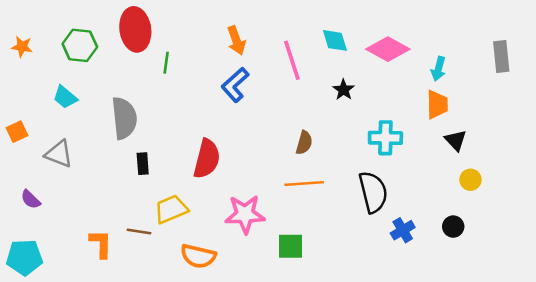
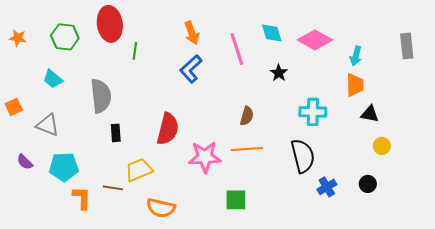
black triangle: (456, 140) -> (370, 114), turned -36
pink star: (245, 214) -> (205, 157), moved
cyan pentagon: (24, 257) -> (64, 167), moved

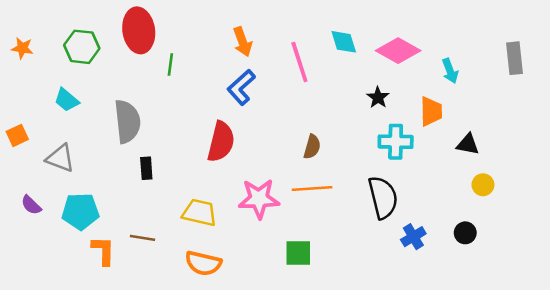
cyan arrow: (356, 56) -> (450, 71), turned -36
black star: (279, 73) -> (378, 97), moved
orange trapezoid: (355, 85) -> (431, 111), moved
red semicircle: (168, 129) -> (221, 142), moved
yellow trapezoid: (139, 170) -> (199, 213), moved, turned 36

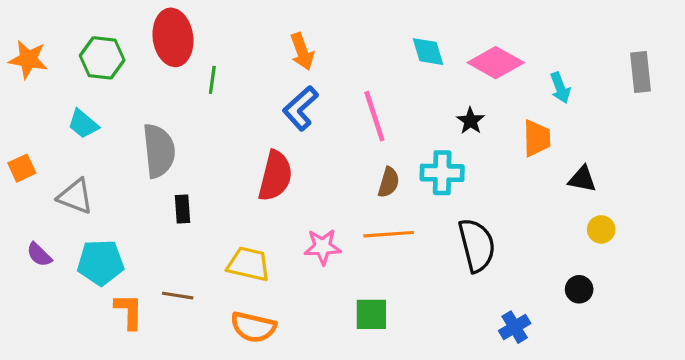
orange star: (22, 48) -> (28, 59), size x1.4
pink line: (299, 62) -> (374, 116), moved
cyan cross: (396, 142) -> (442, 173), moved
pink star: (259, 199) -> (323, 247), size x0.7
blue cross: (413, 237) -> (515, 327), moved

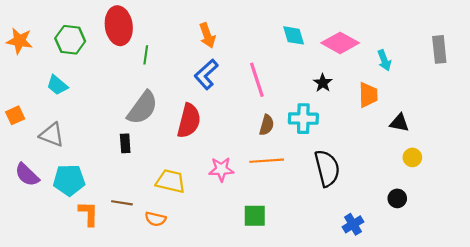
gray semicircle: (159, 151) -> (142, 108), moved, turned 42
purple semicircle: (39, 255) -> (27, 175), size x1.4
orange semicircle: (253, 327) -> (155, 219), moved, size x0.7

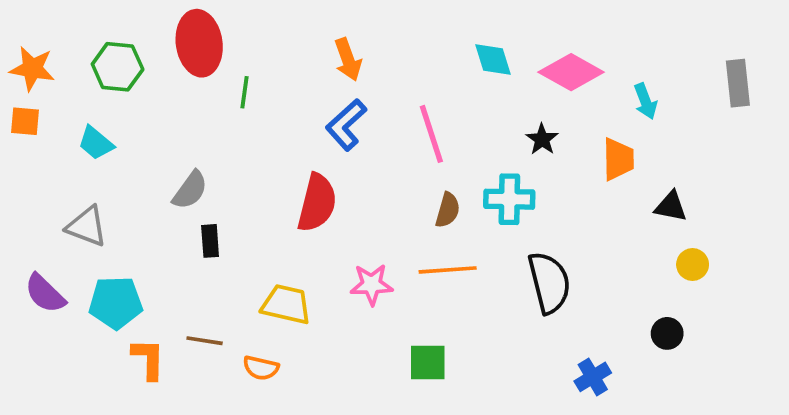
gray semicircle: (142, 108) -> (190, 190), moved, size x0.7
orange square: (15, 115) -> (25, 121), moved, turned 30

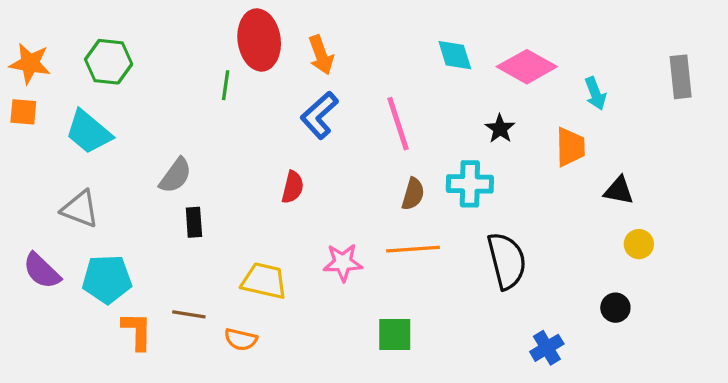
red ellipse: (199, 43) -> (259, 40), moved
cyan trapezoid: (96, 143) -> (89, 132), size x1.4
red semicircle: (317, 203) -> (293, 187), size x0.6

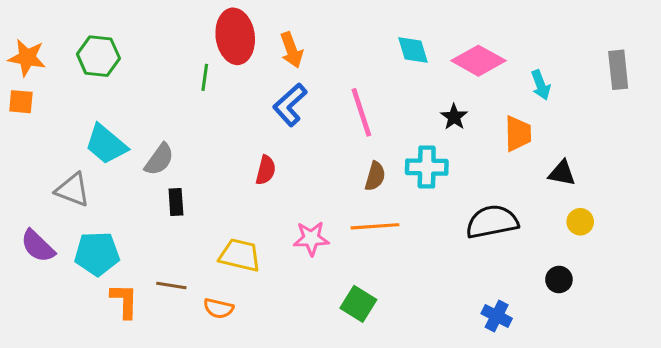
cyan trapezoid: (89, 132) -> (106, 144), moved
black semicircle: (507, 261) -> (492, 222), moved, turned -87
green square: (395, 334) -> (358, 304), turned 32
blue cross: (547, 348) -> (497, 316), turned -32

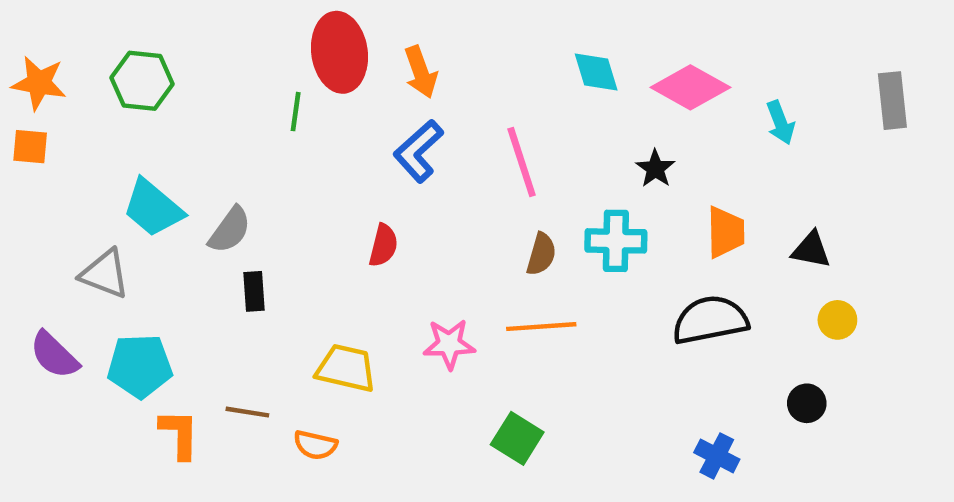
orange trapezoid: (518, 134) -> (726, 232), moved

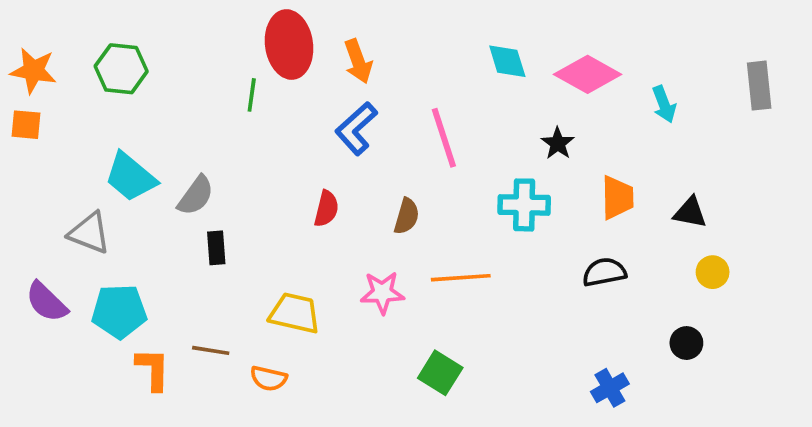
brown semicircle: (541, 254) -> (407, 216), moved
black semicircle: (710, 320) -> (604, 272), size x0.7
blue cross: (717, 456) -> (610, 388), turned 33

